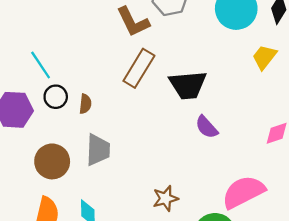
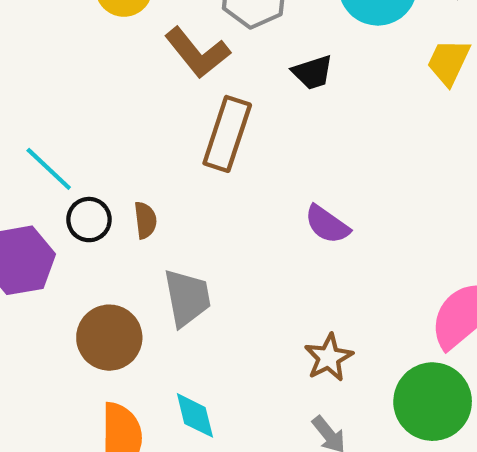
black trapezoid: (188, 85) -> (312, 72), moved, size x0.6
purple semicircle: (207, 127) -> (327, 224), moved

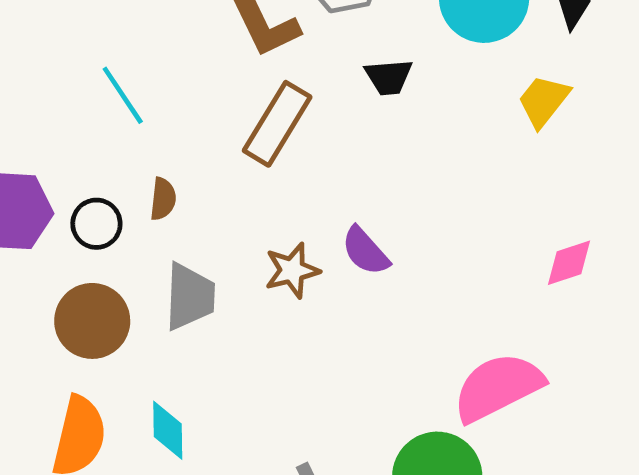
cyan line: (49, 169) -> (123, 95), moved
black circle: (89, 220) -> (96, 224), moved
brown star: (329, 358) -> (292, 270), moved

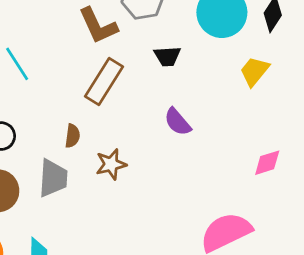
brown semicircle: (163, 199) -> (72, 136), moved
purple semicircle: (365, 251) -> (178, 122), moved

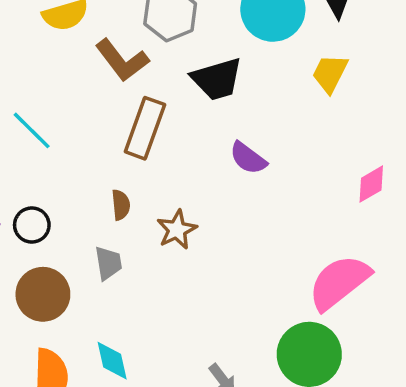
black trapezoid: (167, 56) -> (217, 79), size x1.5
gray trapezoid: (53, 178) -> (108, 263), size x0.7

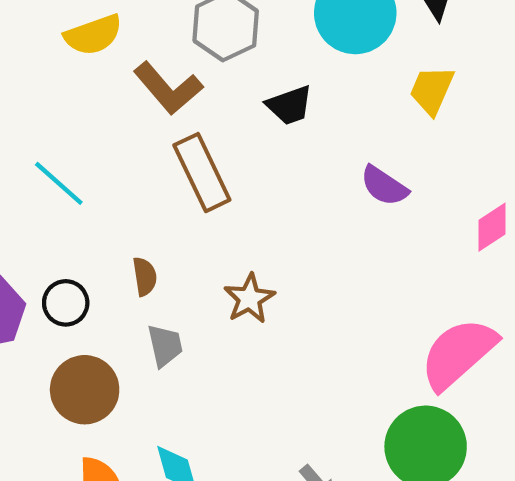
black trapezoid: (217, 79) -> (289, 105), size x0.7
brown rectangle: (145, 128) -> (202, 173), turned -42
purple semicircle: (248, 158) -> (384, 186), moved
brown semicircle: (121, 205) -> (145, 276), moved

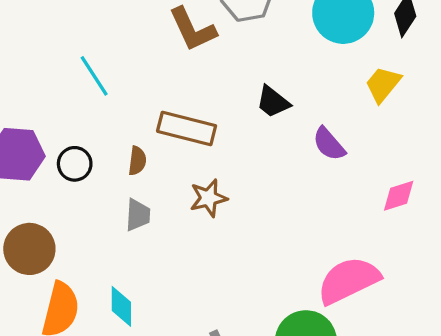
black trapezoid: (289, 105) -> (273, 102), moved, turned 42
brown rectangle: (202, 173) -> (187, 128), moved, turned -66
brown circle: (85, 390) -> (29, 249), moved

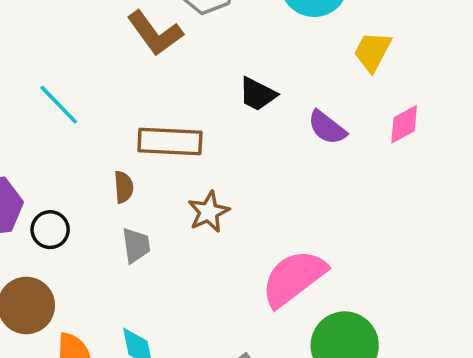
black circle: (75, 164) -> (50, 230), moved
pink diamond: (399, 196) -> (404, 124), moved
pink semicircle: (349, 280) -> (294, 278), moved

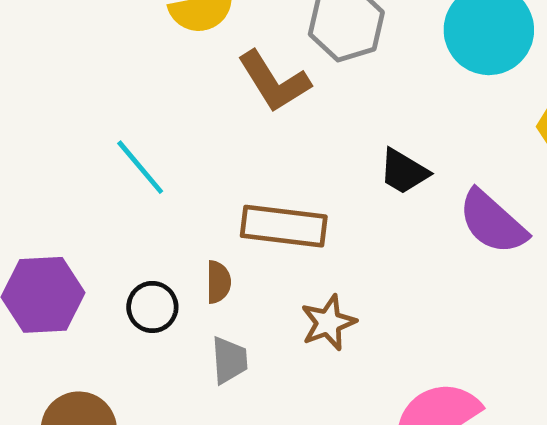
purple semicircle: (327, 128) -> (493, 222), size x1.4
black circle: (50, 230) -> (152, 307), moved

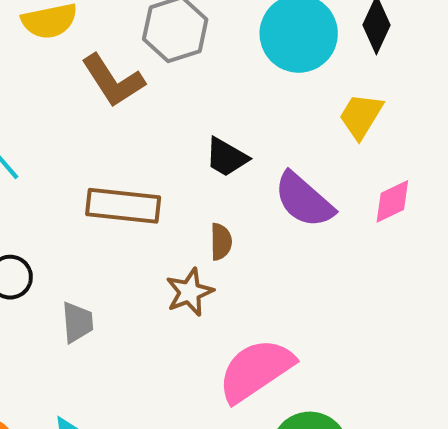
brown semicircle: (218, 282) -> (221, 242), moved
brown star: (328, 323) -> (190, 292), moved

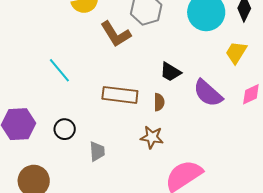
brown semicircle: (221, 242) -> (159, 102), moved
brown star: (190, 292) -> (152, 137), turned 30

